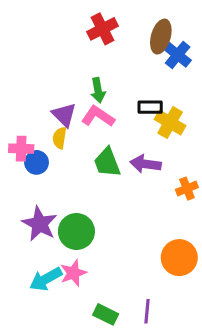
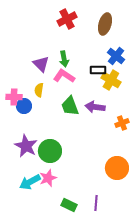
blue cross: (178, 55) -> (116, 56), moved
purple triangle: (64, 115) -> (41, 64), moved

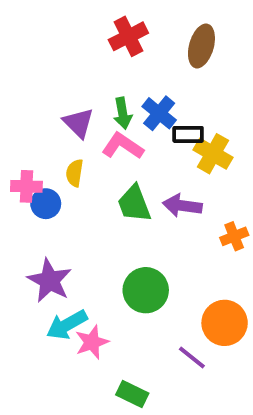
blue cross: (116, 56) -> (159, 113), moved
green circle: (50, 151) -> (146, 290), moved
cyan arrow: (30, 182) -> (67, 325), moved
purple line: (96, 203) -> (192, 357), moved, turned -56

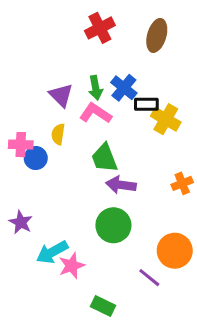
purple arrow: (182, 206) -> (121, 185), moved
purple star: (50, 281) -> (21, 222), moved, size x0.7

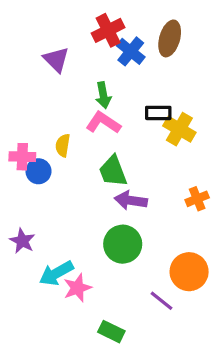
blue cross: (124, 88) -> (131, 51), moved
purple triangle: (61, 95) -> (56, 60), moved

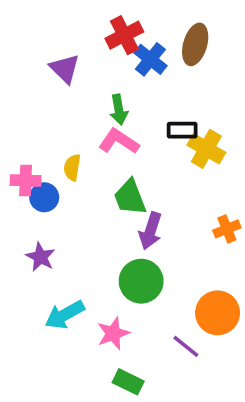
purple arrow: (131, 200) -> (150, 231), turned -80
purple star: (22, 241) -> (40, 257), moved
pink star: (77, 288) -> (113, 333), moved

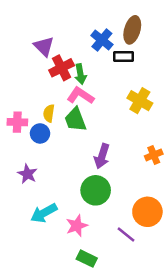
red cross: (124, 35) -> (62, 68), moved
black rectangle: (182, 130) -> (123, 56), moved
blue circle: (44, 197) -> (40, 133), moved
green trapezoid: (130, 197) -> (75, 120), moved

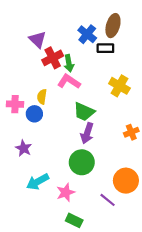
green trapezoid: (75, 120) -> (84, 112), moved, turned -45

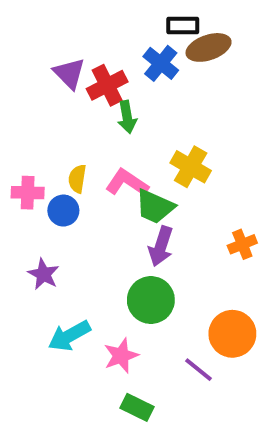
brown ellipse: (113, 26) -> (209, 47), turned 55
black rectangle: (105, 48) -> (183, 26), moved
red cross: (53, 58) -> (107, 85), moved
pink L-shape: (69, 82) -> (127, 183), moved
yellow cross: (119, 86) -> (191, 167), moved

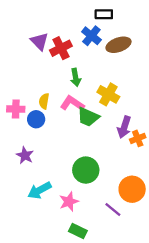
brown ellipse: (209, 47) -> (119, 45), moved
green arrow: (127, 117) -> (76, 77), moved
purple arrow: (161, 246) -> (124, 127), moved

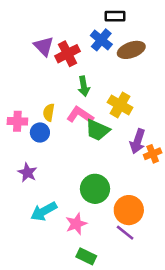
orange circle: (132, 189) -> (129, 210), moved

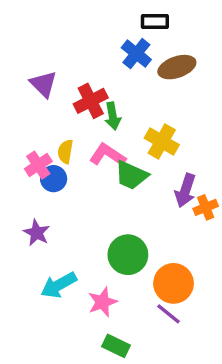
purple triangle: (44, 46) -> (43, 84), moved
red cross: (67, 54) -> (91, 101), moved
pink cross: (17, 121) -> (38, 165), moved, turned -36

